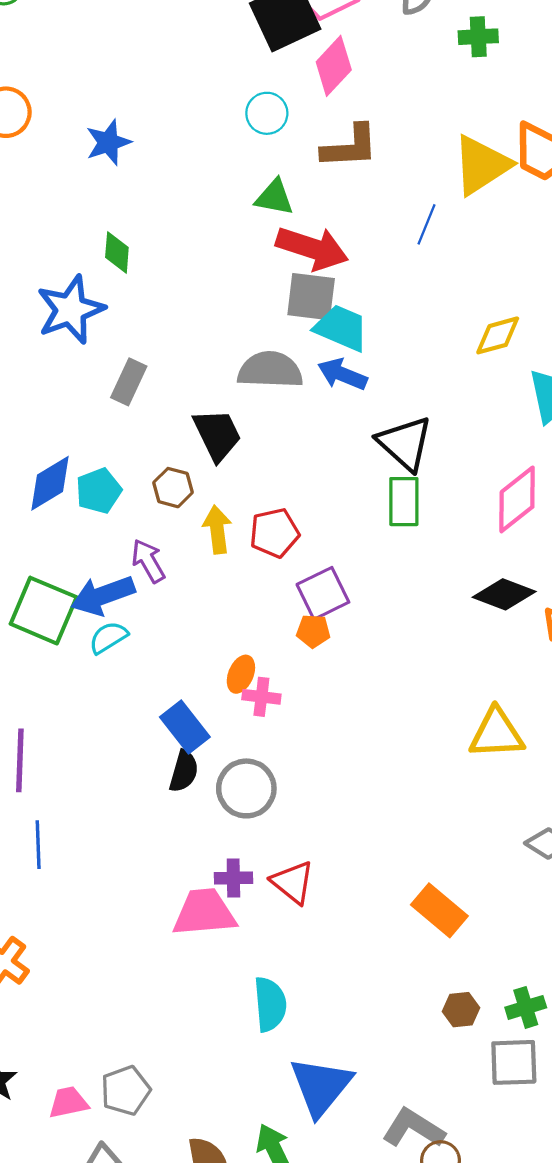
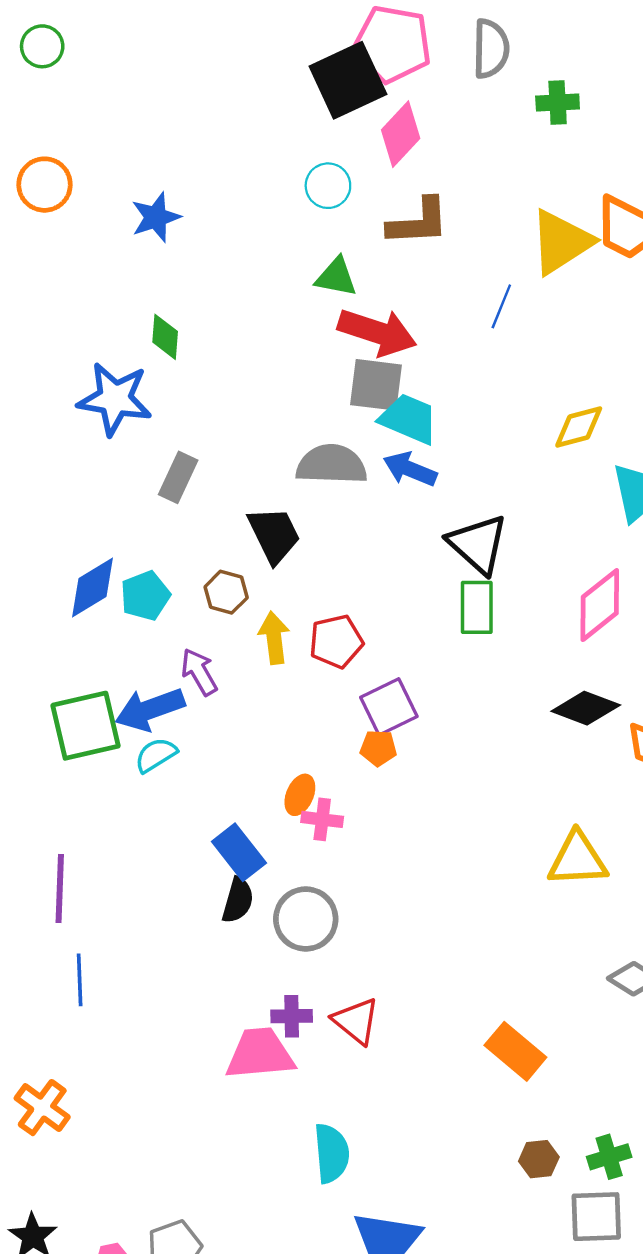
blue star: (71, 310) -> (115, 399), turned 30
green square: (44, 611) -> (86, 726), turned -36

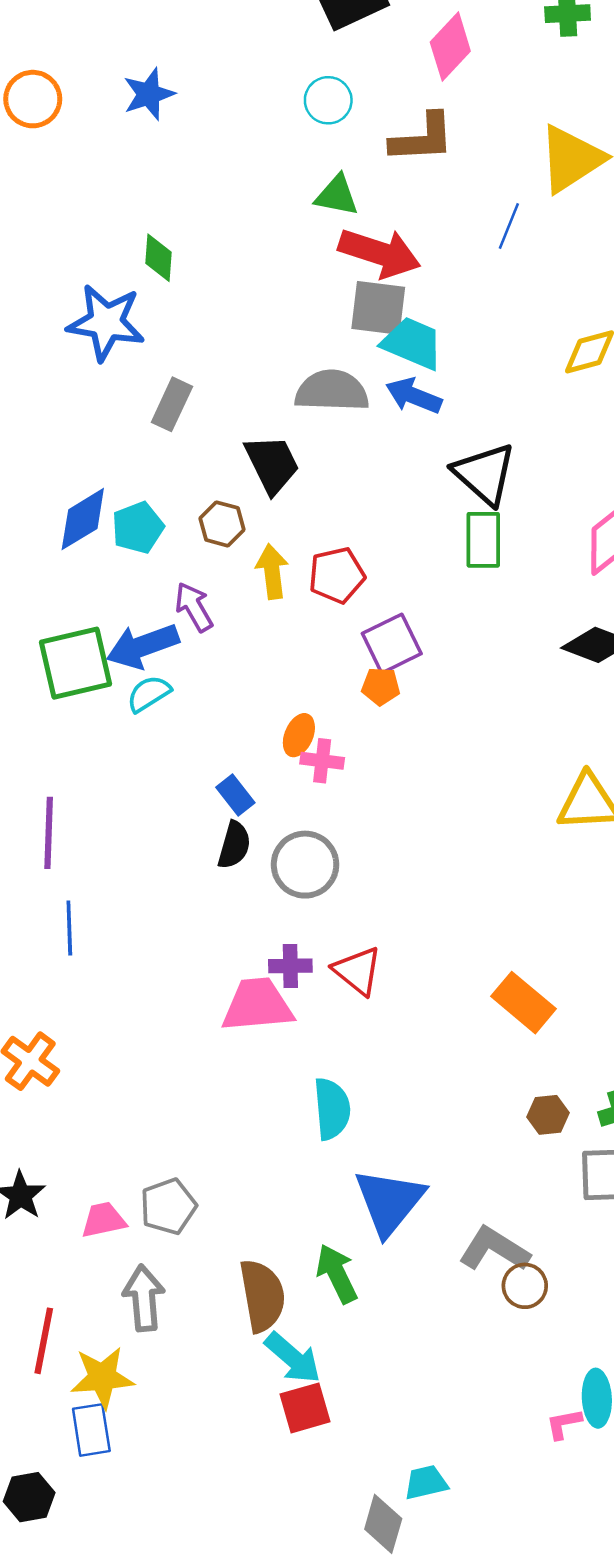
pink diamond: (401, 134) -> (450, 47), moved
blue star: (156, 217) -> (149, 94), moved
blue rectangle: (239, 852) -> (235, 795), size x0.7

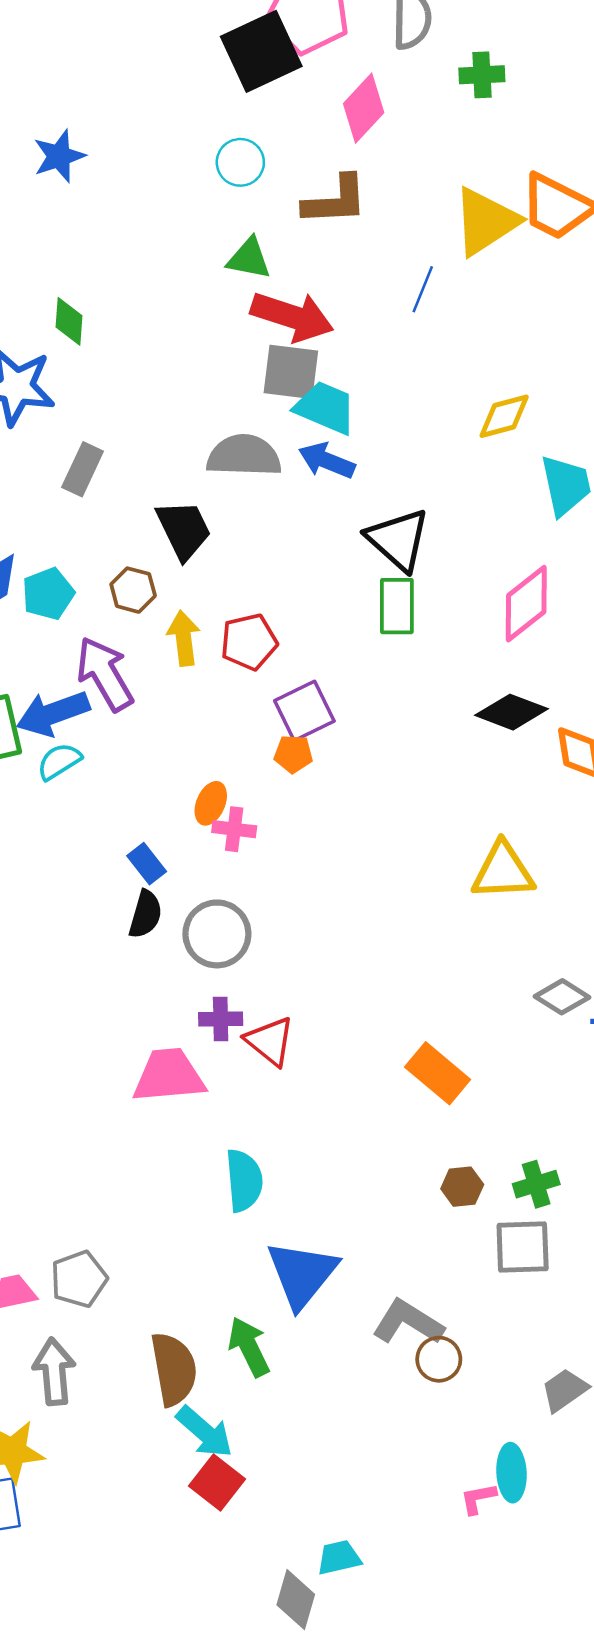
purple arrow: (194, 607) -> (105, 674), size x1.5
purple cross: (290, 966) -> (221, 1019), moved
red square: (305, 1408) -> (217, 1482), turned -36

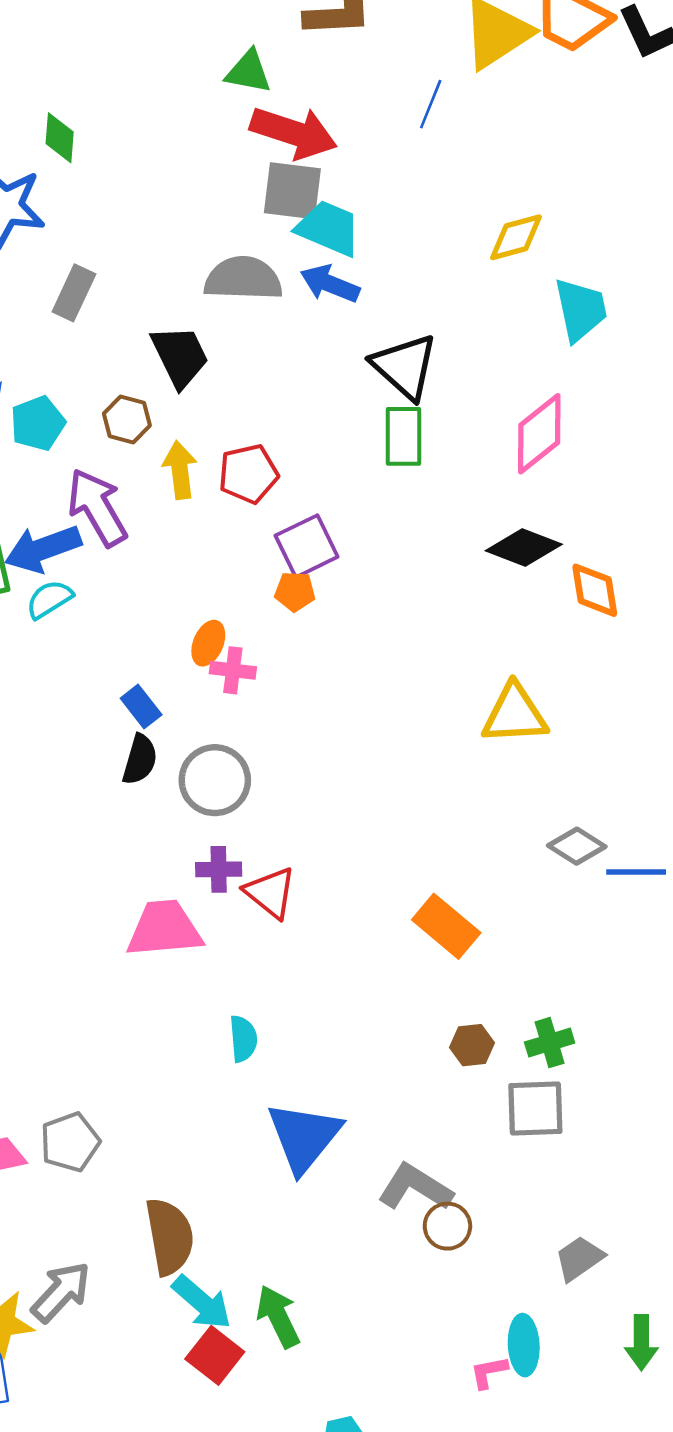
cyan semicircle: (244, 1180) -> (243, 1039), size x0.7
green arrow: (249, 1347) -> (278, 1317), moved
gray arrow: (54, 1372) -> (61, 1292), moved, turned 48

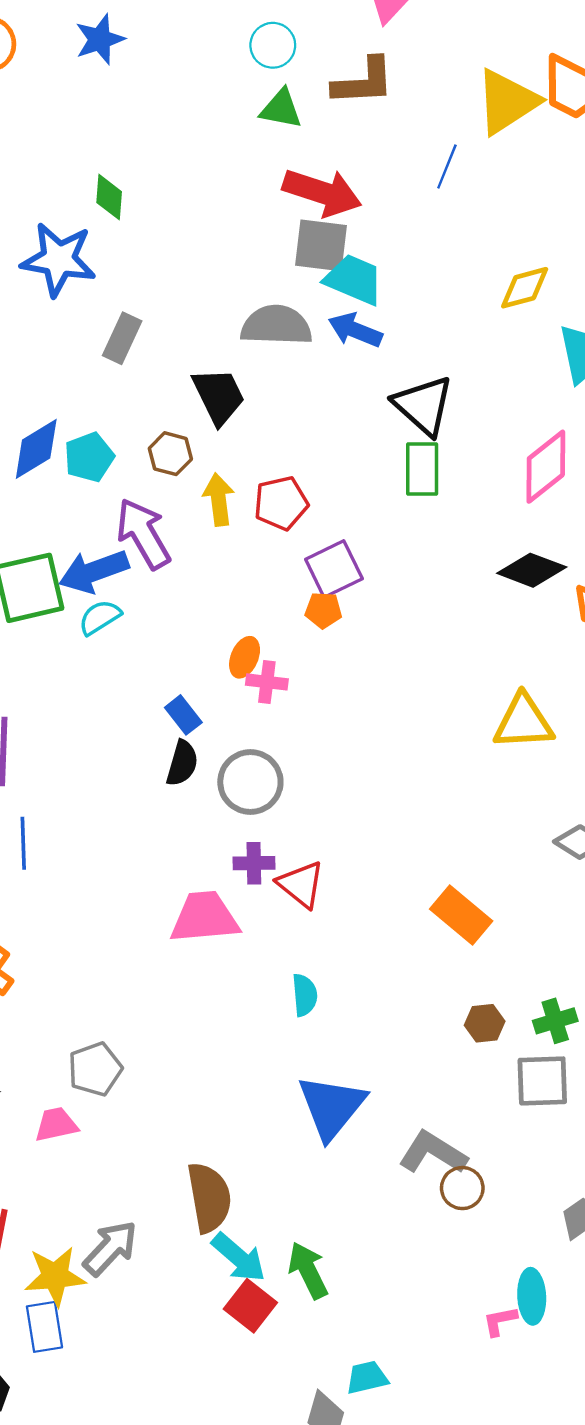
green triangle: (248, 72) -> (281, 109), moved
cyan semicircle: (243, 1039) -> (305, 995), moved
gray pentagon: (70, 1142) -> (95, 1069), moved

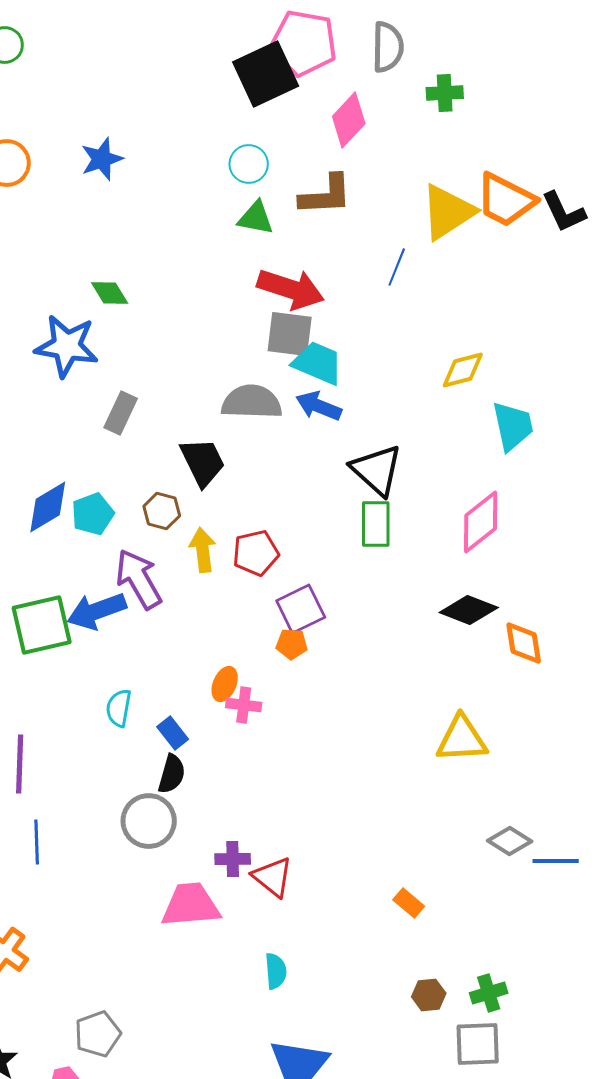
green diamond: (109, 197) -> (110, 293), turned -36
cyan semicircle: (100, 617) -> (119, 708), moved, turned -48
gray circle: (250, 782) -> (149, 821), moved
orange rectangle: (461, 915) -> (409, 903), size x0.6

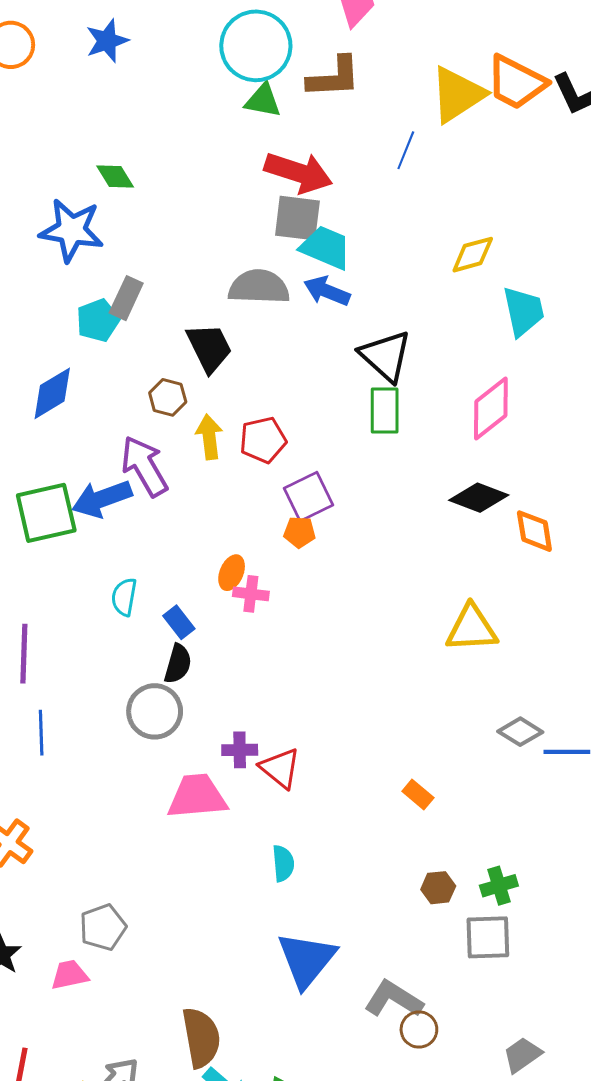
cyan circle: (249, 164) -> (256, 46), size x1.8
cyan pentagon: (93, 514) -> (98, 320), moved

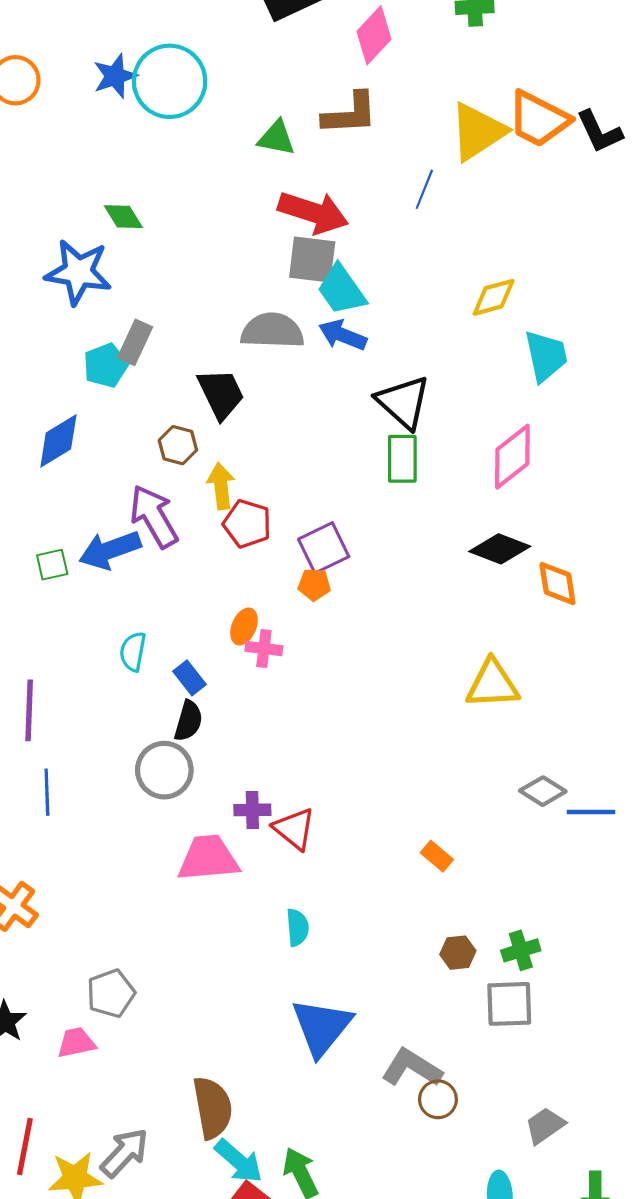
cyan circle: (256, 46) -> (170, 81), moved
cyan trapezoid: (326, 247) -> (342, 290), turned -148
red pentagon: (263, 440) -> (247, 524), moved, turned 30
green square: (46, 513) -> (52, 565), size x0.5

